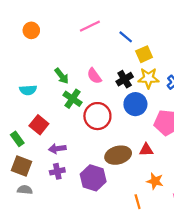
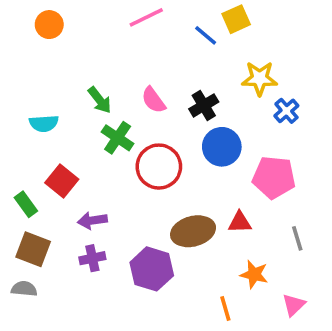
yellow square: (144, 54) -> (236, 19), moved
yellow star: (148, 78) -> (260, 78), moved
gray semicircle: (25, 190) -> (24, 289), moved

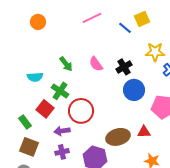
green cross: (118, 138) -> (60, 91), moved
red circle: (159, 167) -> (81, 111), moved

